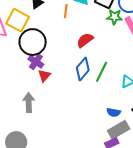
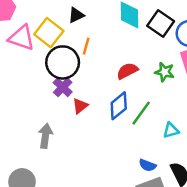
orange line: (66, 11) -> (86, 46), moved
green star: (114, 17) -> (165, 72), moved
red triangle: (44, 75) -> (80, 106), moved

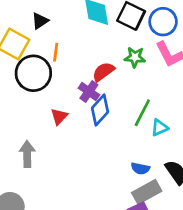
green star: (165, 72) -> (135, 57), moved
purple cross: (63, 87) -> (89, 91), moved
green line: (141, 113) -> (142, 113), moved

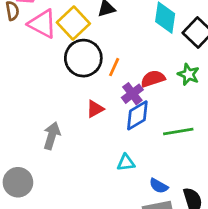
orange line: (56, 52) -> (114, 67), moved
green line: (142, 113) -> (178, 132), turned 36
cyan triangle: (160, 128) -> (126, 163), moved

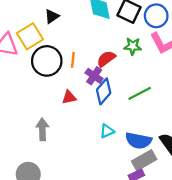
yellow square: (73, 23) -> (30, 36), turned 30
red triangle: (95, 109) -> (69, 97), turned 35
blue semicircle: (159, 186) -> (138, 141), size x1.6

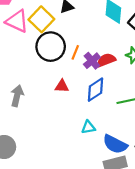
yellow square: (30, 36) -> (41, 19), turned -30
purple cross: (94, 76) -> (92, 61), moved
gray arrow: (42, 129) -> (17, 96), moved

